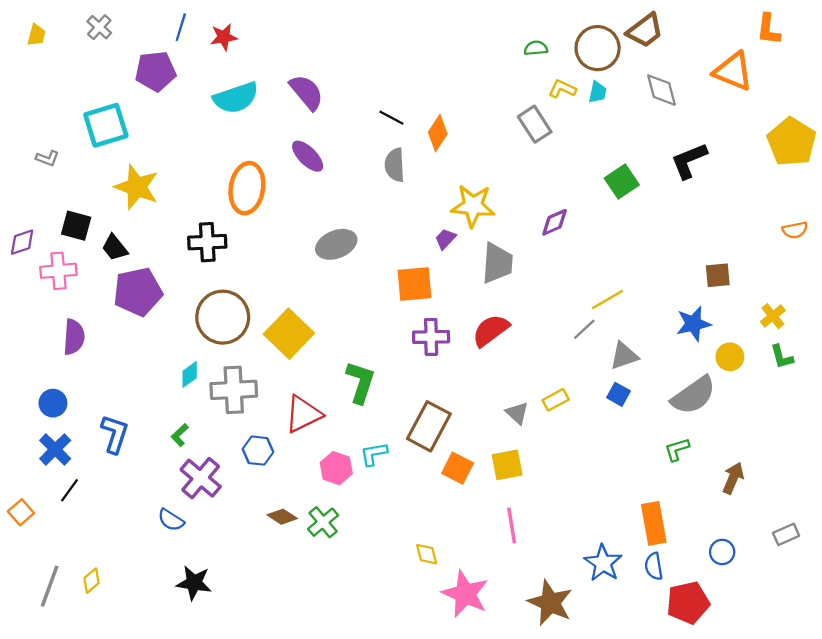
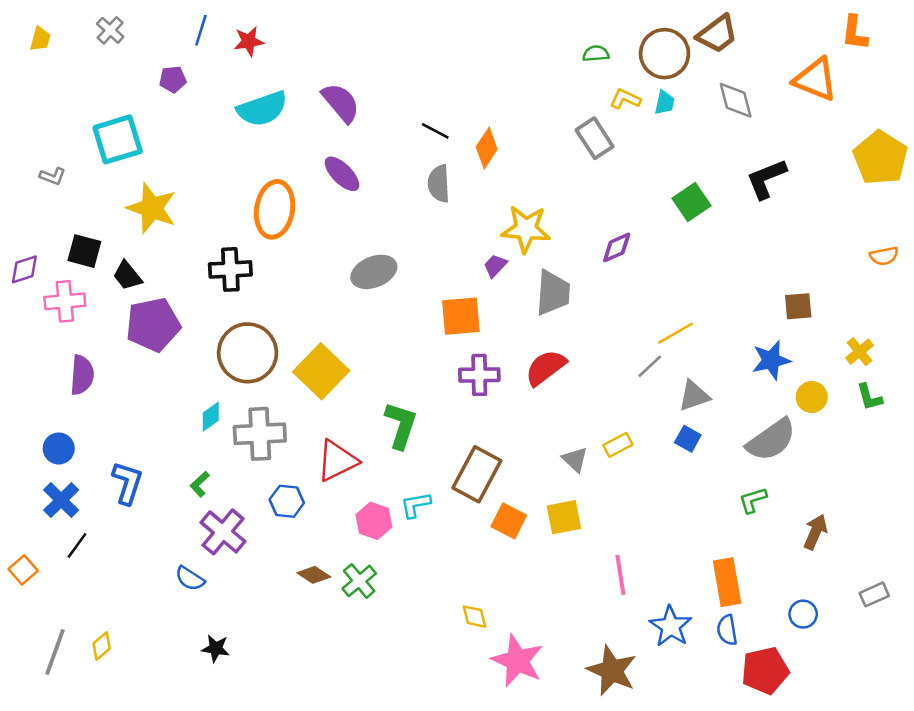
purple pentagon: (155, 71) -> (173, 79), size x0.6
pink line: (512, 525) -> (620, 575), moved
black star: (194, 583) -> (216, 648), size x0.7

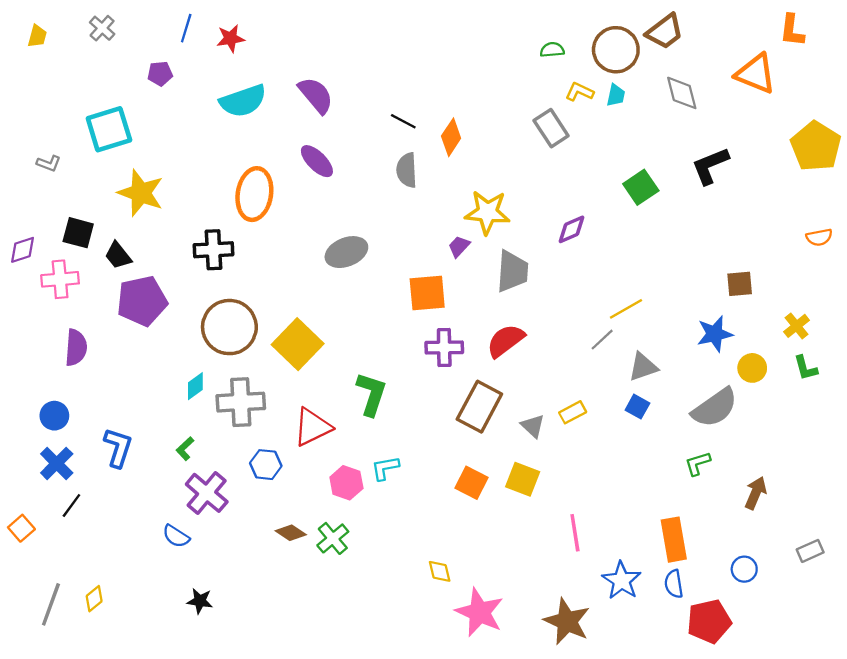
brown rectangle: (477, 474) -> (479, 407), moved
yellow square: (564, 517) -> (523, 479), turned 32

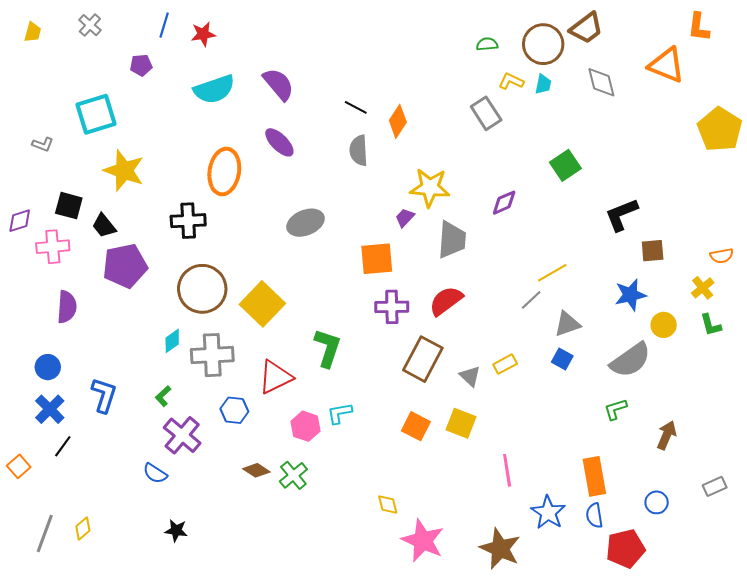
black L-shape: (710, 166) -> (621, 215), moved
orange semicircle: (819, 237) -> (722, 256), moved

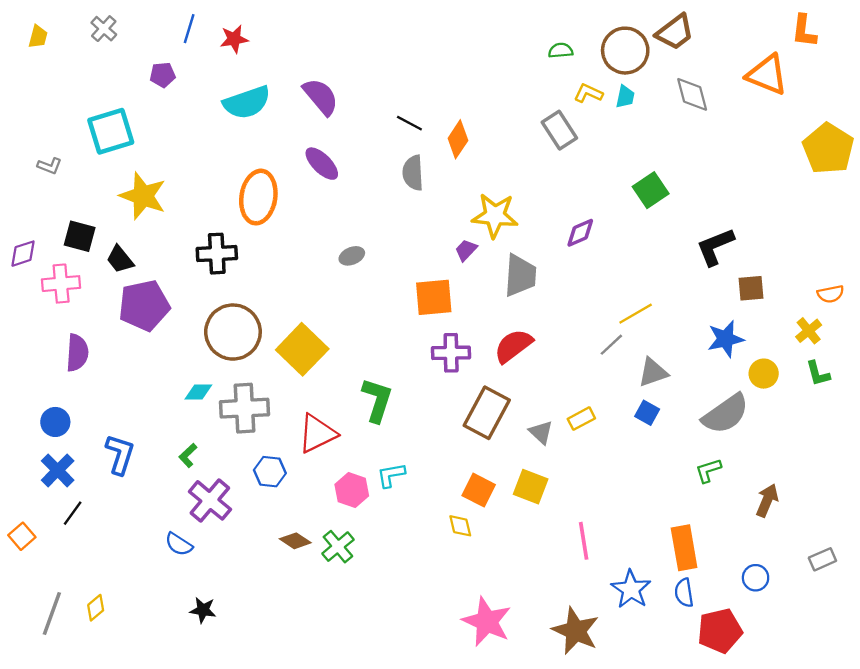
gray ellipse: (306, 223) -> (352, 256), size x0.6
cyan diamond: (172, 341) -> (198, 392), turned 35
yellow diamond: (388, 504) -> (460, 526), moved

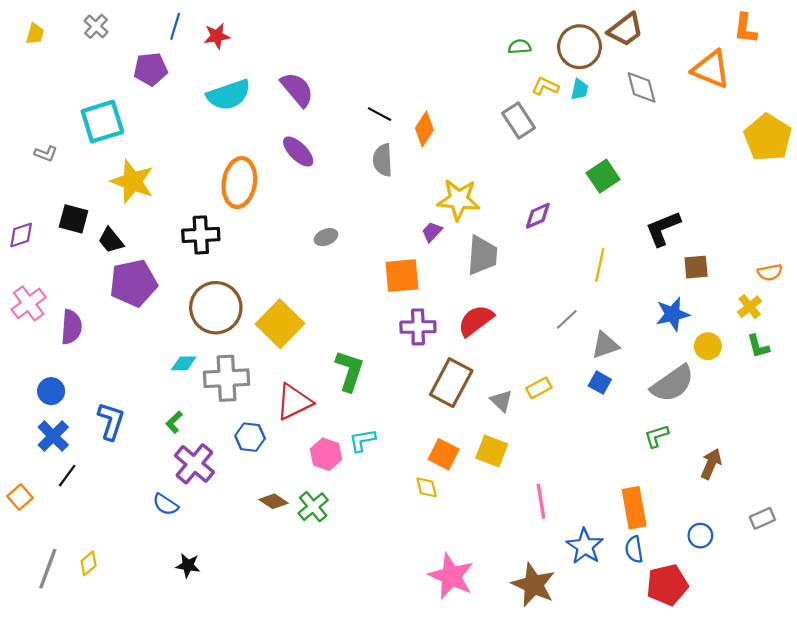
purple pentagon: (163, 75) -> (151, 69), size x1.4
pink cross: (61, 284) -> (29, 303), moved, turned -32
yellow line: (636, 314) -> (600, 265), moved, turned -48

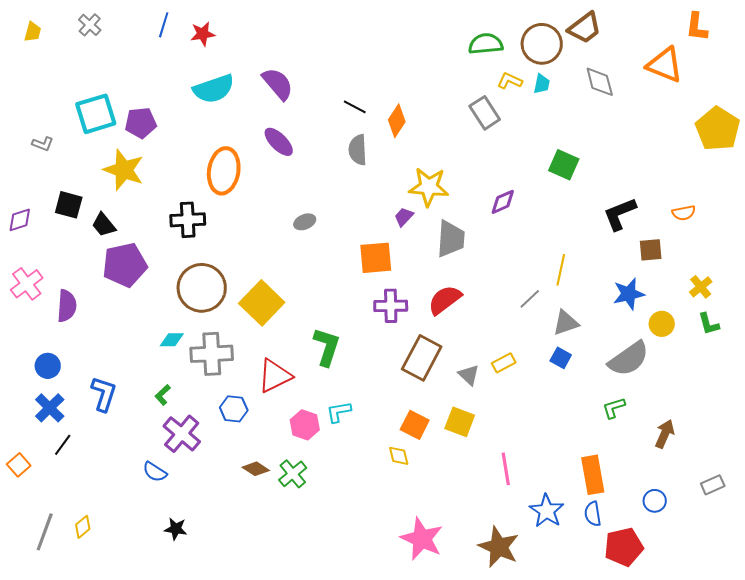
green semicircle: (520, 47) -> (486, 44), size x1.6
purple pentagon: (151, 69) -> (141, 123), moved
green square: (603, 176) -> (564, 165), turned -32
yellow line: (600, 265) -> (561, 270), moved
orange semicircle: (770, 272) -> (684, 213), moved

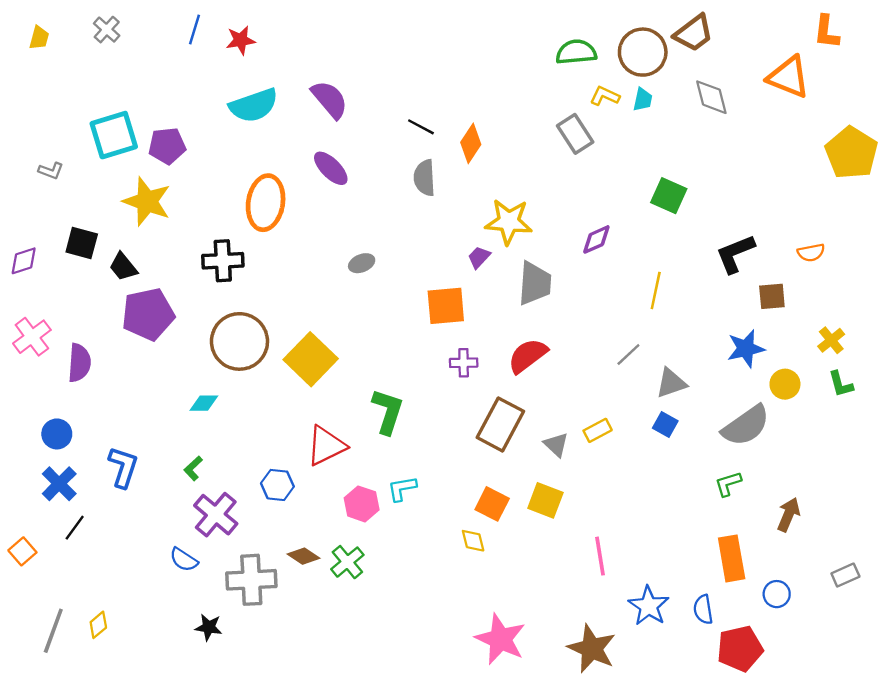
yellow line: (561, 270) -> (656, 290), moved
purple cross: (391, 306) -> (464, 363), size x0.7
gray cross: (212, 354) -> (251, 580), moved
orange rectangle: (593, 475) -> (732, 558), moved

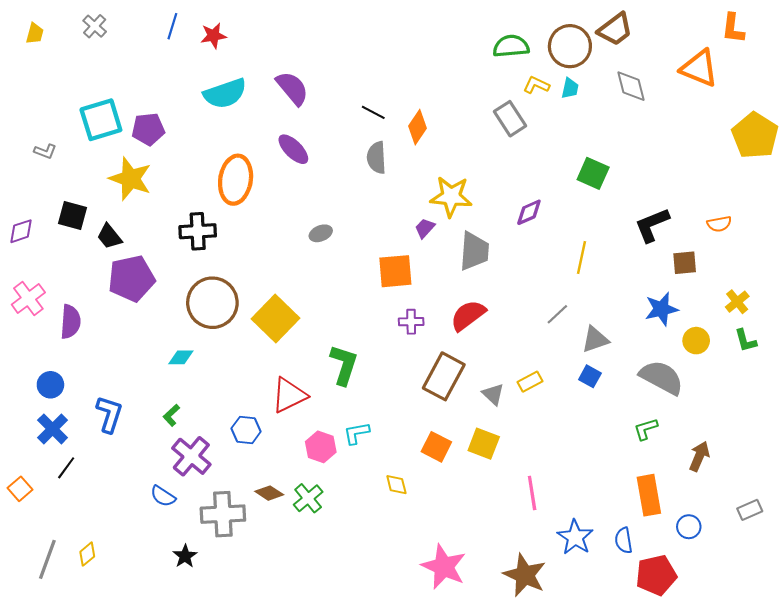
gray semicircle: (746, 426) -> (661, 377), turned -117
yellow diamond: (473, 541) -> (396, 485), moved
black star: (209, 627) -> (185, 556), turned 30

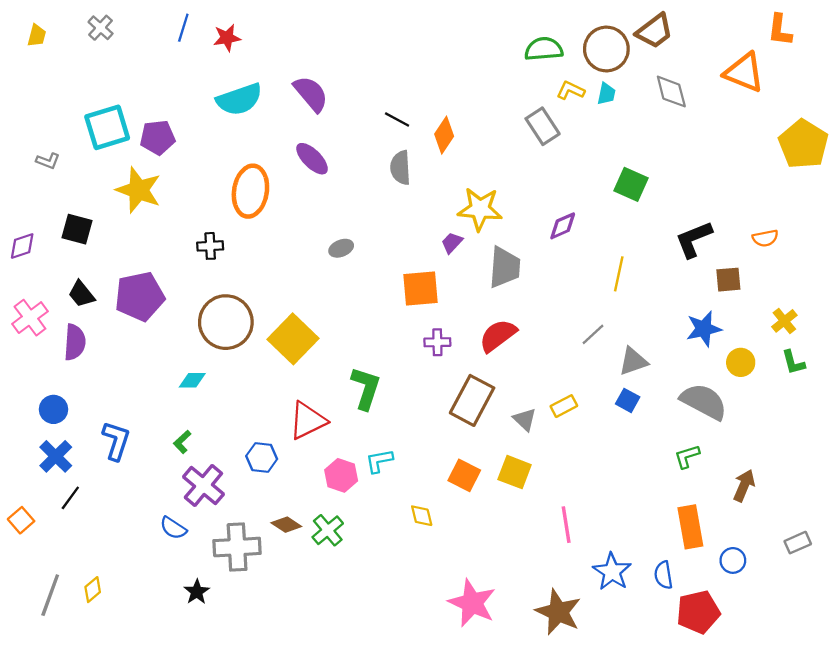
black cross: (198, 231) -> (210, 246), size x0.7
black trapezoid: (109, 236) -> (81, 294), moved

